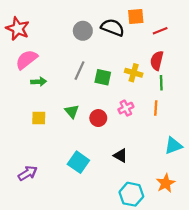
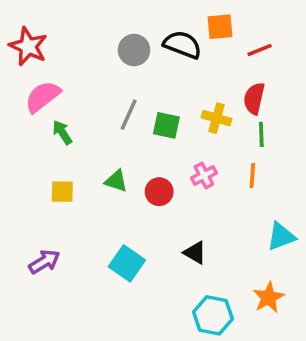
green arrow: (39, 82) -> (62, 132), turned -120
green triangle: (72, 111) -> (116, 181), turned -32
purple arrow: (28, 173) -> (44, 262), moved

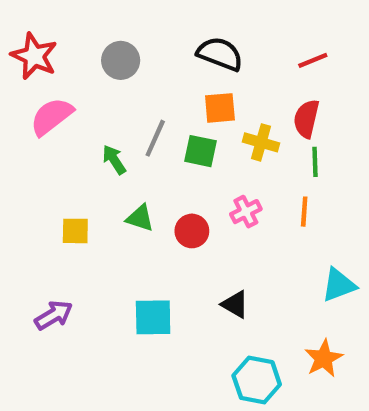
orange square: (220, 27) -> (220, 108), moved
gray circle: (134, 50) -> (121, 60), moved
green arrow: (62, 132) -> (114, 160), moved
cyan square: (127, 263) -> (153, 317), turned -36

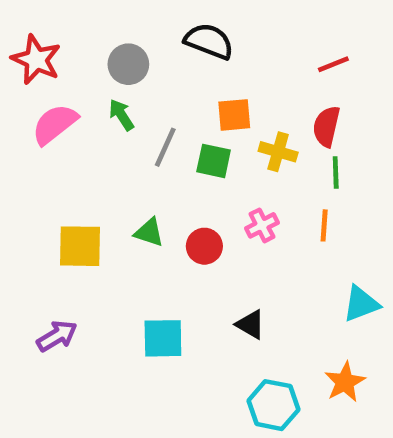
black semicircle: (220, 54) -> (209, 41), moved
green arrow: (114, 160) -> (121, 115), moved
yellow square: (75, 231) -> (80, 246), size x1.5

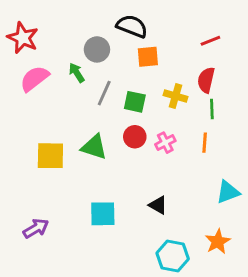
gray circle: (128, 64) -> (97, 49), moved
orange square: (234, 115) -> (148, 57), moved
green triangle: (149, 232) -> (94, 147), size x1.4
red circle: (204, 246) -> (135, 137), moved
purple arrow: (57, 336) -> (36, 228), moved

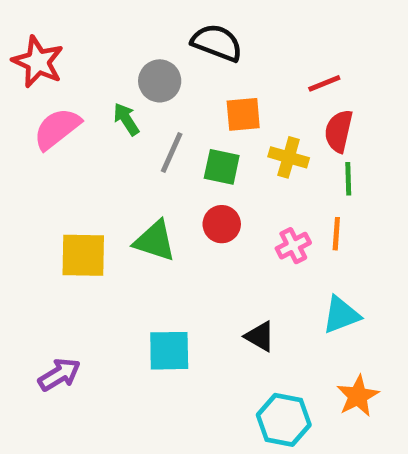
red line: (210, 41) -> (324, 83), moved
orange square: (148, 57) -> (243, 114), moved
pink cross: (165, 143) -> (293, 246), moved
cyan triangle: (228, 192) -> (341, 315), moved

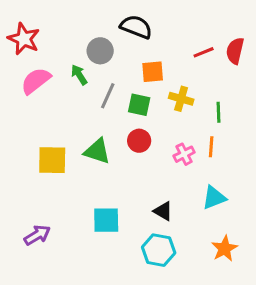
red semicircle: (339, 131) -> (235, 51), moved
cyan hexagon: (284, 420) -> (159, 250), moved

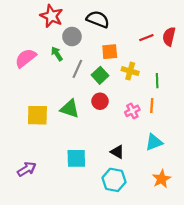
red star: (24, 39) -> (51, 16), moved
green square: (139, 105) -> (100, 75), turned 35

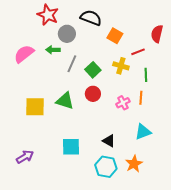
red line: (146, 38) -> (138, 52), moved
orange square: (110, 52) -> (115, 36), moved, turned 35
green arrow: (57, 54) -> (53, 50), turned -56
orange star: (161, 179) -> (134, 164), moved

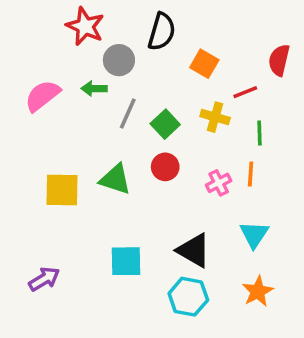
black semicircle: (91, 18) -> (162, 32), turned 85
cyan triangle: (143, 132) -> (254, 234), turned -36
black triangle: (109, 141) -> (194, 250), size x1.5
orange star: (134, 164) -> (258, 291), moved

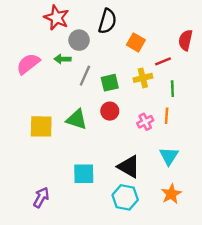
yellow cross: (215, 117) -> (143, 78), turned -30
green square: (165, 124) -> (110, 83), turned 30
purple arrow: (44, 279) -> (41, 197), moved, turned -30

